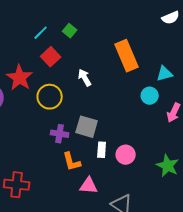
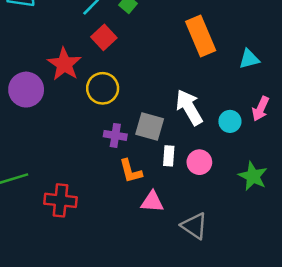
white arrow: (85, 78) -> (189, 107), moved, size x1.6
cyan circle: (150, 96) -> (230, 121), moved

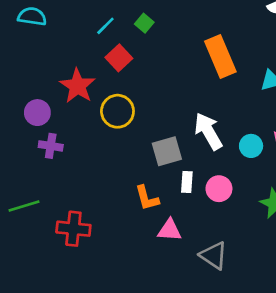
purple circle: (26, 90) -> (37, 113), size x0.7
gray square: (150, 127) -> (167, 151), turned -32
purple cross: (115, 135) -> (51, 146), moved

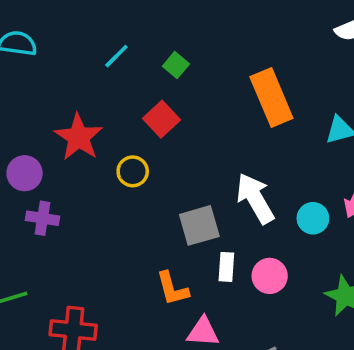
green square: (144, 23) -> (176, 65), moved
red square: (119, 58) -> (161, 119), moved
yellow circle: (117, 111) -> (133, 171), size x0.7

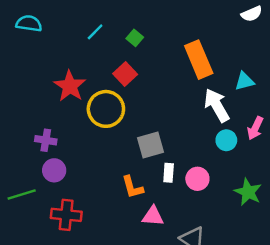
yellow circle: (133, 171) -> (106, 109), size x1.8
purple circle: (25, 173) -> (54, 170), moved
white arrow: (255, 198) -> (217, 105), moved

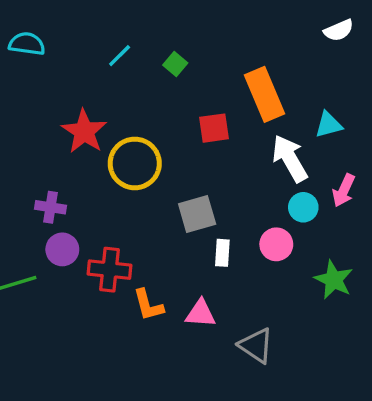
red square: (125, 74) -> (214, 128), moved, turned 35
pink circle: (197, 179) -> (276, 244), moved
orange L-shape: (132, 187) -> (148, 305), moved
red cross: (66, 215) -> (109, 270), moved

